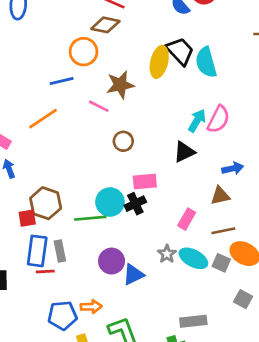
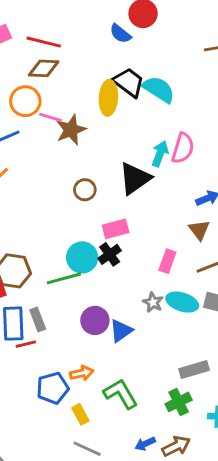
cyan semicircle: (206, 62) -> (159, 89), turned 148
pink line: (99, 106) -> (51, 117), moved
black triangle: (184, 152) -> (135, 178), moved, size x1.4
brown triangle: (220, 196) -> (199, 230), turned -45

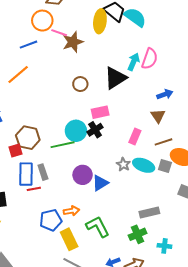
yellow rectangle: (80, 414) -> (69, 239), size x1.5

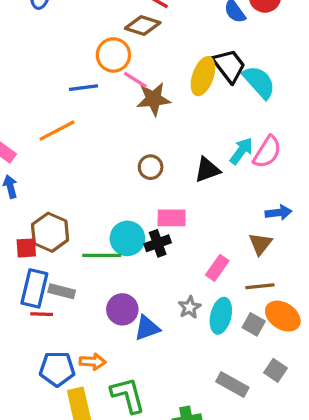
black triangle: (115, 78) -> (207, 170), size x0.7
cyan ellipse: (144, 165) -> (221, 316), turned 70
gray rectangle: (43, 172) -> (62, 291), turned -70
gray rectangle: (149, 212) -> (232, 385), moved, turned 30

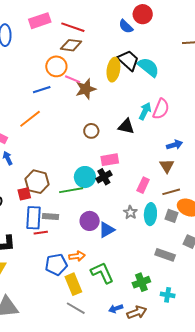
black triangle: (207, 170) -> (126, 126), turned 42

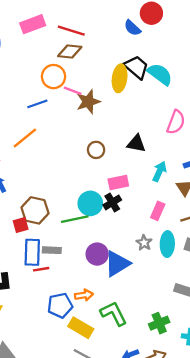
cyan arrow: (145, 111) -> (159, 171), moved
blue triangle: (107, 230) -> (117, 264), size x1.4
yellow rectangle: (73, 284) -> (81, 328), turned -35

